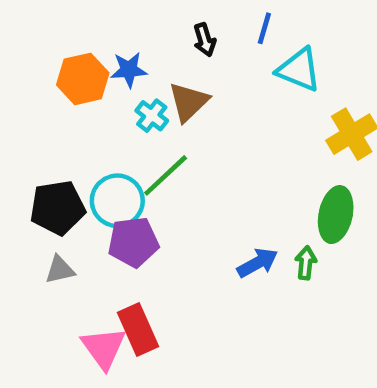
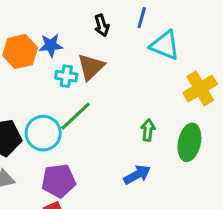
cyan cross: (152, 116) -> (66, 76), turned -30
purple pentagon: (133, 242) -> (59, 181), moved
green arrow: (306, 263) -> (148, 130), moved

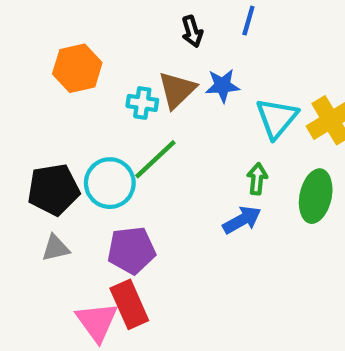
blue star: (51, 45) -> (222, 86), moved
cyan triangle: (165, 45) -> (277, 118), moved, turned 48
blue arrow: (137, 175) -> (242, 220), moved

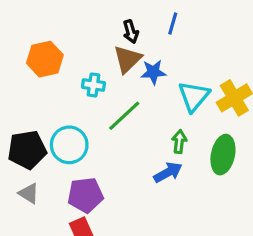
brown triangle: (177, 90) -> (127, 59), moved
green line: (155, 159) -> (124, 116), moved
gray triangle: (56, 248) -> (29, 193), turned 45

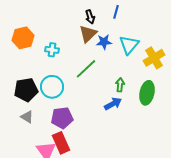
orange hexagon: (45, 59) -> (23, 38), moved
cyan cross: (93, 85) -> (52, 50), moved
cyan triangle: (194, 96) -> (129, 45), moved

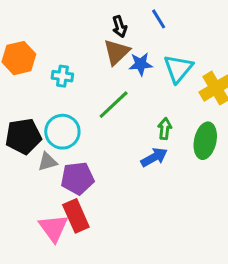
blue line: (116, 12) -> (159, 19), turned -48
gray triangle: (27, 117) -> (47, 162), moved, turned -48

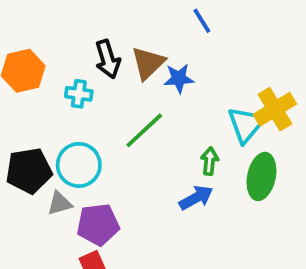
black arrow: (120, 26) -> (108, 59), moved, size x1.4
cyan triangle: (178, 69) -> (246, 125), moved

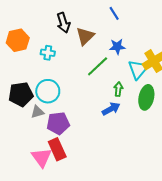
black arrow: (108, 59) -> (63, 23), moved
blue star: (179, 78) -> (117, 47), moved
green line: (144, 130) -> (98, 66), moved

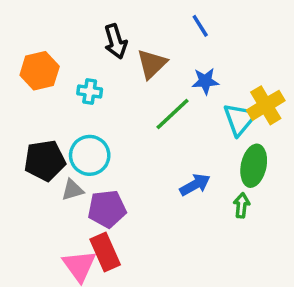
green arrow: (118, 89) -> (242, 205), moved

